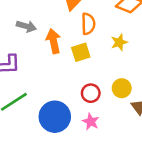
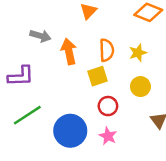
orange semicircle: (88, 24) -> (107, 50), moved
yellow square: (81, 52) -> (98, 76), moved
yellow circle: (122, 88) -> (140, 87), moved

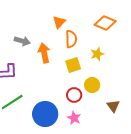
orange semicircle: (107, 50) -> (71, 39), moved
yellow square: (98, 76) -> (73, 65), moved
yellow circle: (140, 87) -> (92, 85), moved

